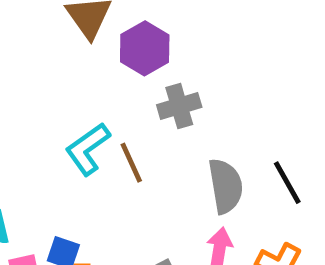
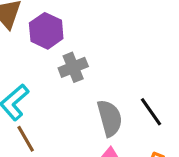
brown line: (131, 163) -> (26, 139), moved

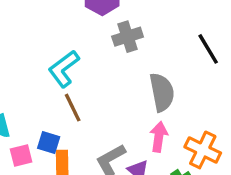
black line: (151, 112) -> (208, 49), moved

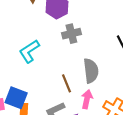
brown line: (73, 108) -> (67, 83), moved
blue square: (49, 142) -> (16, 98), size x1.5

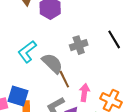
gray cross: (71, 34) -> (79, 45), moved
gray semicircle: (91, 71) -> (52, 63), moved, turned -35

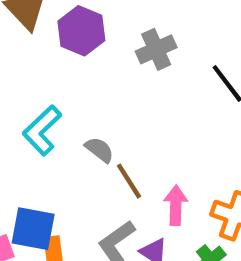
gray cross: (79, 45) -> (156, 49), moved
gray semicircle: (52, 63) -> (99, 150), size x0.6

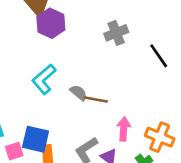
purple hexagon: (81, 31) -> (51, 23), moved
brown line: (129, 181) -> (96, 99), moved, turned -50

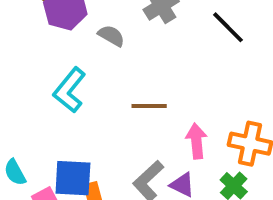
gray semicircle: (79, 93) -> (111, 36), moved

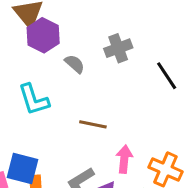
cyan L-shape: (70, 90) -> (34, 100), turned -68

